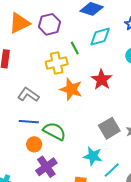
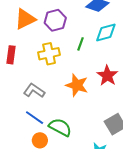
green line: (75, 48) -> (81, 44), turned 48
yellow cross: (57, 63) -> (49, 54), moved
blue line: (29, 122) -> (35, 118), turned 30

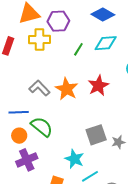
yellow cross: (49, 54) -> (39, 39), moved
gray L-shape: (34, 91) -> (39, 88), moved
blue line: (35, 118) -> (19, 112), turned -48

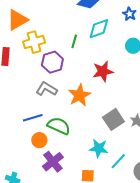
purple hexagon: (58, 21) -> (52, 62), moved
red star: (98, 86) -> (103, 71), turned 30
orange star: (67, 89) -> (79, 95), moved, turned 30

